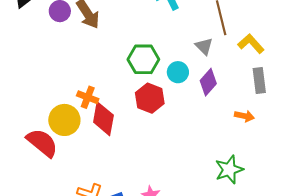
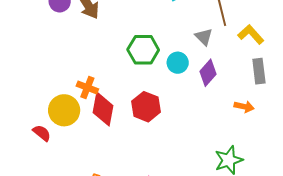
red hexagon: (150, 98) -> (146, 107), moved
red semicircle: (42, 143) -> (42, 133), size x0.6

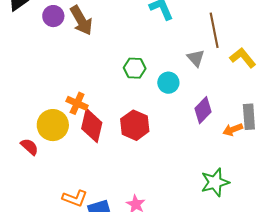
green hexagon: (143, 50) -> (135, 68), size x0.7
gray rectangle: (259, 71) -> (249, 117), moved
purple diamond: (208, 73) -> (203, 110), moved
orange arrow: (244, 107) -> (233, 130), turned 144

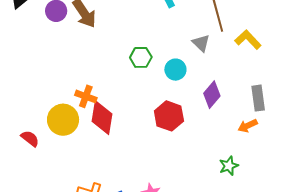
red hexagon: (135, 125) -> (169, 116), moved
orange arrow: (233, 130) -> (248, 126), moved
red semicircle: (29, 147) -> (30, 138), moved
green star: (215, 182) -> (229, 166), size x0.7

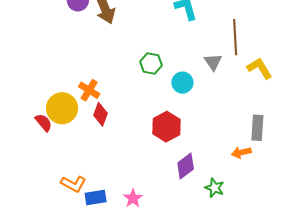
purple diamond: (212, 95) -> (186, 166), moved
red diamond: (102, 118) -> (101, 114), size x0.7
red semicircle: (30, 138) -> (44, 123), moved
green star: (229, 166) -> (215, 188), turned 30

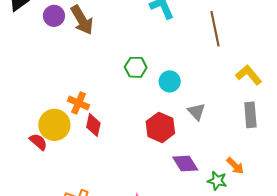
gray triangle: (213, 62) -> (196, 112), moved
yellow L-shape: (260, 68) -> (249, 75), moved
orange arrow: (241, 152) -> (235, 166), moved, turned -114
purple diamond: (186, 166) -> (185, 164), turned -76

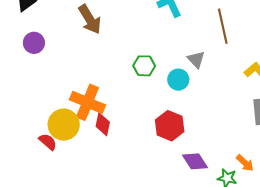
purple circle: (54, 16) -> (34, 43), moved
orange cross: (79, 103) -> (87, 102), size x1.6
gray triangle: (196, 112) -> (196, 59), moved

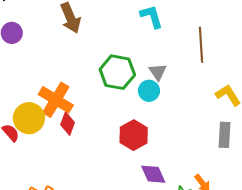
gray triangle: (196, 59) -> (158, 72), moved
green hexagon: (144, 66) -> (117, 72), size x1.6

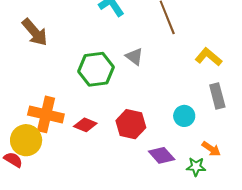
cyan circle: (149, 91) -> (184, 116), moved
red diamond: (68, 124) -> (85, 125), moved, turned -70

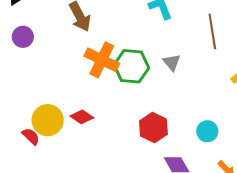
orange cross: (46, 114) -> (102, 60), moved
red diamond: (85, 125) -> (82, 117), moved

